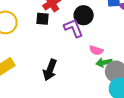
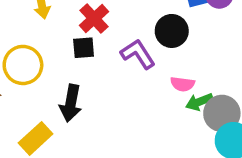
black circle: (84, 15) -> (172, 31), moved
black arrow: (50, 70) -> (71, 103), moved

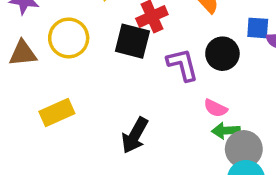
black square: (84, 48) -> (132, 41), size x1.5
black arrow: (71, 103) -> (135, 135), moved

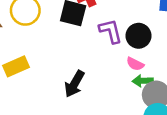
black circle: (222, 54) -> (139, 36), moved

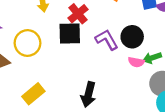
green arrow: (143, 81) -> (152, 58), moved

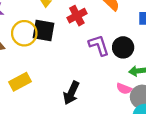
black square: (70, 33) -> (43, 30), moved
pink semicircle: (136, 62) -> (124, 89), moved

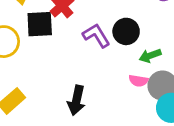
black square: (43, 30) -> (40, 24), moved

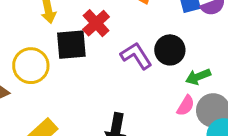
pink semicircle: (138, 81) -> (186, 106), turned -66

